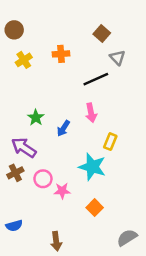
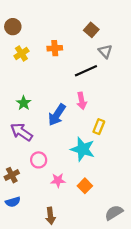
green star: (36, 118) -> (24, 103), moved
blue arrow: (63, 128) -> (57, 115), size x1.5
brown cross: (15, 173) -> (12, 175), moved
pink star: (62, 191) -> (58, 180), moved

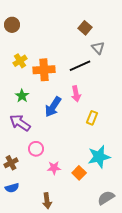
orange cross: (55, 48) -> (44, 70), moved, size x1.5
yellow cross: (21, 54) -> (20, 61), moved
cyan star: (83, 149) -> (99, 157), moved, turned -30

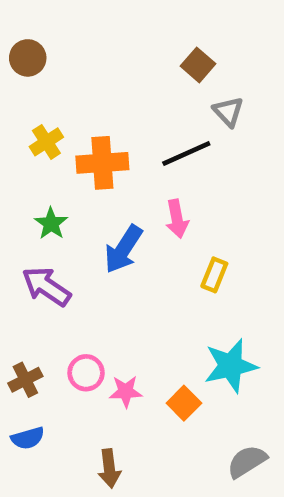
pink circle: (36, 149) -> (86, 373), moved

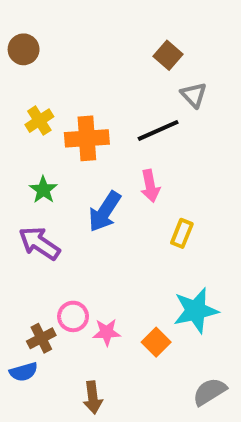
brown cross: (25, 380) -> (41, 338), moved

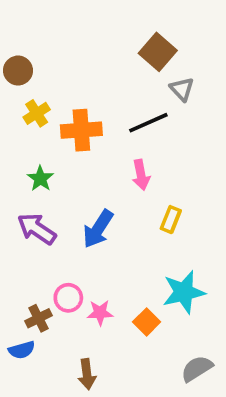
brown circle: (24, 49) -> (18, 71), moved
brown square: (168, 55) -> (158, 52), size x1.4
blue arrow: (105, 212) -> (98, 229), moved

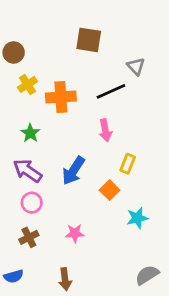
brown square: (158, 52) -> (89, 40), moved, turned -32
cyan star: (184, 292) -> (137, 218), size x0.7
pink circle: (68, 298) -> (32, 203), moved
orange square: (147, 322) -> (110, 190), moved
blue semicircle: (22, 350) -> (14, 276), moved

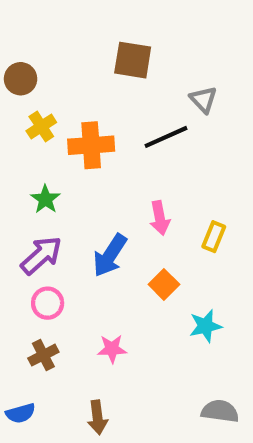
pink arrow: (105, 130) -> (160, 218), moved
yellow rectangle: (128, 164) -> (214, 237), moved
purple arrow: (28, 171) -> (41, 255), turned 104
gray semicircle: (147, 275) -> (220, 411), turned 40

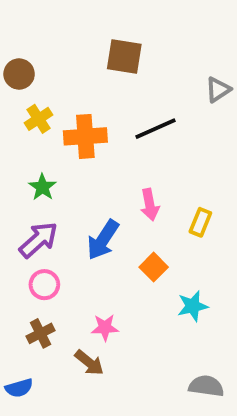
gray triangle: (203, 100) -> (218, 90), moved, turned 40
brown arrow: (97, 417) -> (89, 363), moved, turned -44

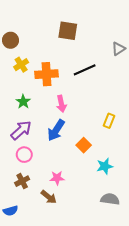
pink arrow: (150, 205) -> (61, 104), moved
gray semicircle: (206, 386) -> (110, 199), moved

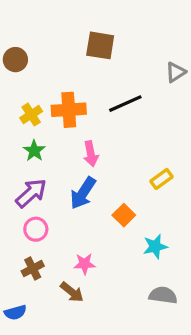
yellow cross: (21, 65) -> (31, 115), moved
yellow rectangle: (109, 121) -> (161, 179), turned 32

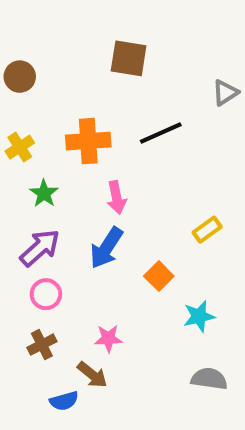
yellow cross: (31, 115) -> (20, 147), moved
blue semicircle: (15, 312) -> (64, 401), moved

